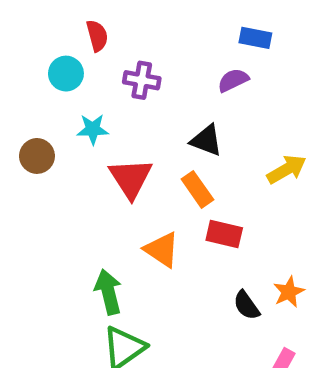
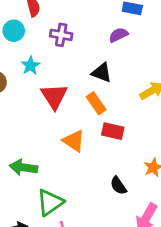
cyan star: (93, 129) -> (30, 66), turned -30
green arrow: (108, 292) -> (23, 167), moved, turned -68
black semicircle: (246, 305) -> (118, 186), moved

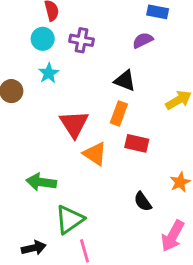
cyan circle: (14, 31) -> (43, 39), moved
red triangle: (54, 96) -> (74, 124), moved
orange rectangle: (96, 103) -> (119, 113), turned 55

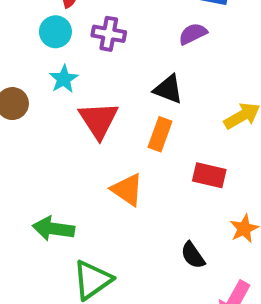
red triangle: (74, 124) -> (99, 120), moved
red rectangle: (137, 143) -> (209, 175), moved

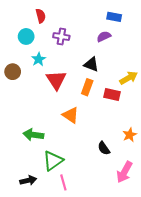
cyan circle: (55, 32) -> (26, 36), moved
red rectangle: (209, 175) -> (112, 94), moved

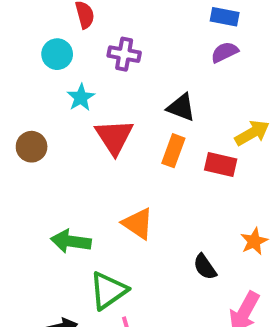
purple semicircle: (104, 36) -> (225, 52), moved
brown circle: (13, 72) -> (32, 147), moved
orange triangle: (71, 115) -> (138, 224), moved

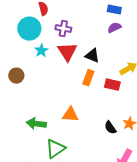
cyan circle: (57, 54) -> (29, 29), size x1.5
red triangle: (114, 137) -> (67, 52), moved
orange triangle: (138, 224) -> (70, 115), turned -30
black semicircle: (205, 267) -> (110, 128), moved

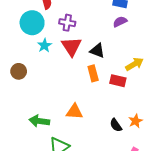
orange rectangle: (88, 78) -> (93, 73), turned -35

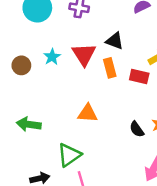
cyan star: (44, 45) -> (52, 57), moved
red triangle: (71, 47) -> (84, 54), moved
green arrow: (39, 121) -> (29, 124), moved

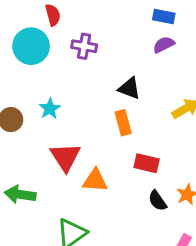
red triangle: (84, 54) -> (65, 157), moved
red rectangle: (139, 76) -> (147, 163), moved

